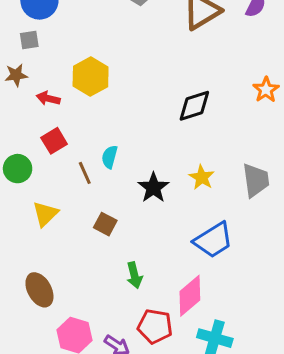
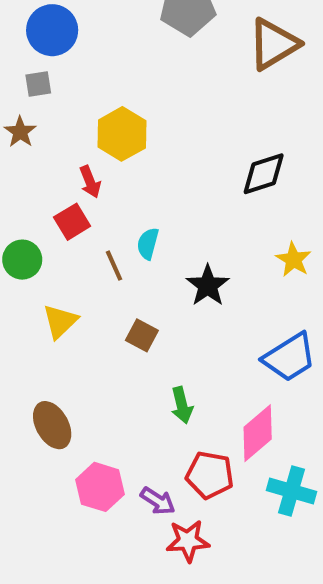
brown star: (16, 75) -> (20, 132), turned -30
red arrow: (48, 98) -> (90, 182), moved, turned -125
yellow star: (202, 177) -> (293, 260), moved

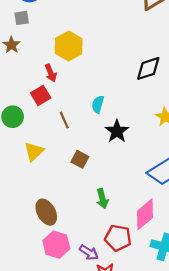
cyan semicircle: (148, 244) -> (98, 104), moved
brown ellipse: (52, 425) -> (46, 212), moved

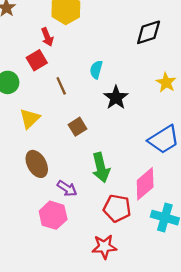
brown square: (80, 159) -> (78, 127), turned 30
green arrow: (102, 199) -> (101, 167), size x1.4
brown ellipse: (46, 212) -> (37, 164), moved
purple arrow: (89, 252) -> (67, 188), moved

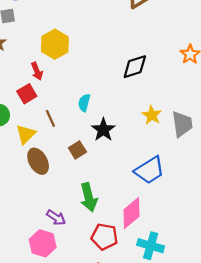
yellow triangle: (30, 119) -> (26, 134), moved
brown square: (78, 127) -> (77, 150), moved
brown ellipse: (37, 164) -> (38, 161), moved

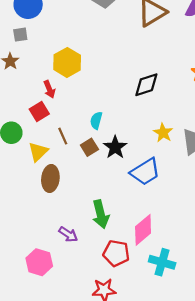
brown square: (77, 150) -> (89, 147), moved
brown ellipse: (38, 161) -> (50, 178), turned 35
blue trapezoid: (149, 170) -> (145, 172), moved
pink hexagon: (43, 243) -> (39, 262), moved

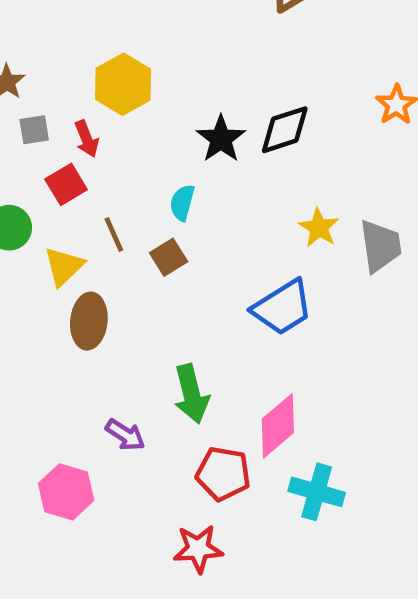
gray square: (20, 35) -> (34, 130), moved
black star: (115, 147) -> (221, 139), moved

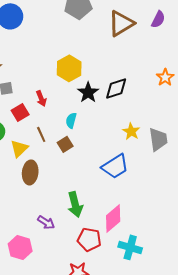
yellow hexagon: (123, 84) -> (69, 68), moved
red arrow: (87, 139) -> (41, 98), moved

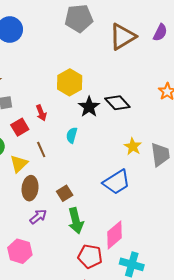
black diamond: (116, 88) -> (117, 103), turned 65
brown square: (65, 144) -> (65, 193), moved
purple arrow: (46, 222) -> (38, 217), moved, turned -72
pink hexagon: (20, 247) -> (20, 251), moved

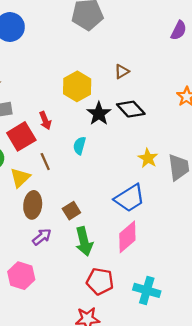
brown triangle: (123, 37) -> (122, 71), moved, size x0.5
red square: (20, 127) -> (21, 136), size x1.4
pink diamond: (114, 235) -> (127, 237), moved

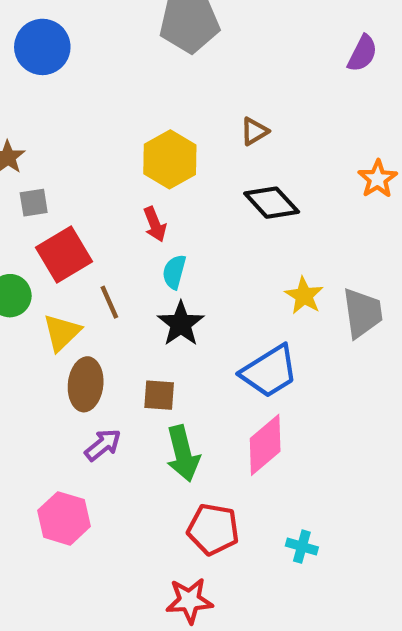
black star: (99, 114) -> (181, 324), moved
red arrow: (45, 121) -> (155, 224), moved
brown square: (71, 211) -> (159, 395), turned 36
cyan cross: (147, 290) -> (302, 547), size x0.6

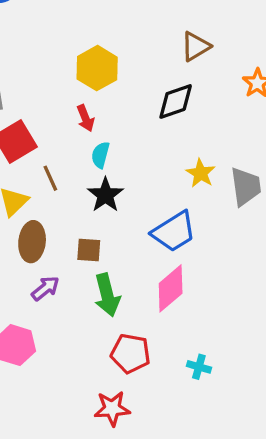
brown triangle: (254, 131) -> (196, 46), moved, size x1.4
black diamond: (272, 203) -> (176, 101), turned -66

